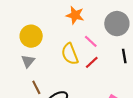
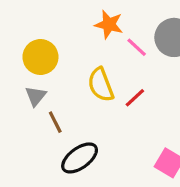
pink line: (91, 41) -> (137, 47), moved
brown line: (36, 87) -> (55, 122), moved

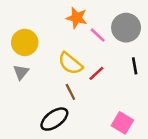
yellow semicircle: (101, 85) -> (70, 63), turned -30
brown line: (55, 122) -> (70, 92), moved

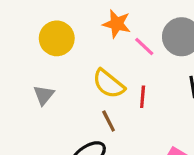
yellow circle: (25, 42) -> (57, 38), moved
red line: (96, 73) -> (143, 97), turned -42

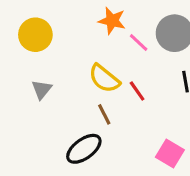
yellow circle: (57, 38) -> (35, 35), moved
red line: (143, 97) -> (137, 91), turned -40

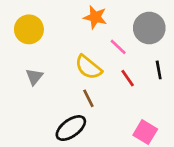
pink line: (139, 43) -> (118, 47), moved
red line: (137, 91) -> (128, 78), moved

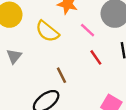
yellow semicircle: (88, 67) -> (47, 31), moved

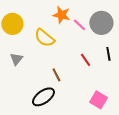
pink line: (88, 30) -> (79, 25), moved

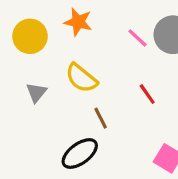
orange star: (61, 15) -> (78, 22), moved
yellow semicircle: (44, 38) -> (81, 78), moved

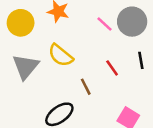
gray triangle: (36, 93) -> (26, 67), size x1.6
brown line: (101, 118) -> (86, 87), moved

